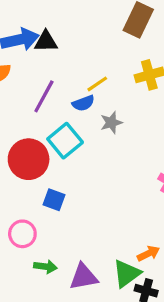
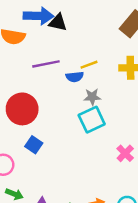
purple line: (44, 96) -> (46, 64), turned 36
cyan square: (65, 141) -> (92, 120), moved

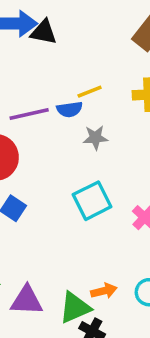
purple line: (46, 64) -> (29, 114), moved
cyan square: (92, 120) -> (92, 201), moved

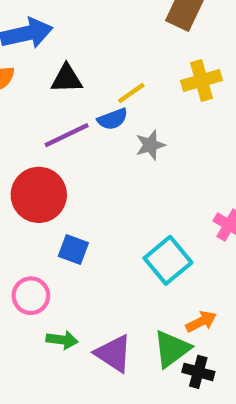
black triangle: (44, 32) -> (67, 79), moved
cyan square: (92, 201) -> (168, 260), moved
purple triangle: (27, 300) -> (114, 353), turned 44

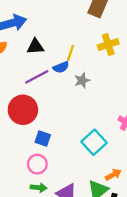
yellow line: (131, 93) -> (71, 53), turned -35
pink circle: (31, 296) -> (37, 164), moved

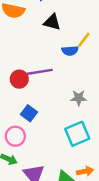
purple line: (37, 77) -> (40, 72), moved
gray star: (82, 80) -> (79, 98), moved
red circle: (23, 110) -> (19, 79), size x0.6

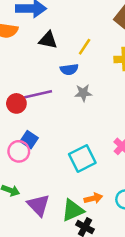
yellow line: (84, 40) -> (85, 47), moved
gray star: (79, 98) -> (83, 93), moved
pink circle: (15, 136) -> (19, 151), moved

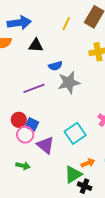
yellow line: (85, 47) -> (66, 24), moved
gray star: (83, 93) -> (69, 82), size x1.6
red circle: (16, 103) -> (19, 120), moved
purple triangle: (38, 205) -> (45, 145), moved

